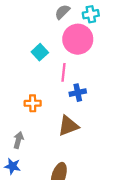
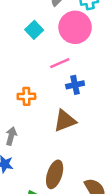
cyan square: (40, 52) -> (34, 30), moved
pink line: (64, 72) -> (60, 63), turned 60

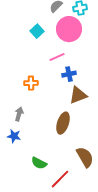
brown triangle: (65, 121) -> (78, 95), moved
brown ellipse: (55, 174) -> (63, 123), moved

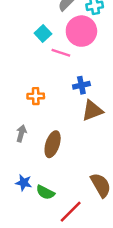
pink line: (57, 57) -> (61, 53), moved, turned 42
brown ellipse: (63, 123) -> (53, 144), moved
blue star: (14, 136) -> (24, 183), moved

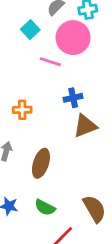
cyan square: (43, 33) -> (30, 30), moved
green semicircle: (45, 192) -> (45, 207), moved

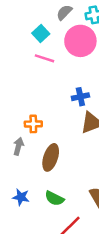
pink line: (50, 62) -> (44, 58), moved
orange cross: (22, 110) -> (33, 124), moved

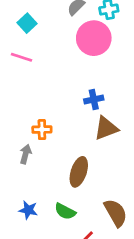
cyan square: (41, 33) -> (27, 23), moved
pink line: (44, 58) -> (21, 57), moved
brown ellipse: (51, 157) -> (79, 172), moved

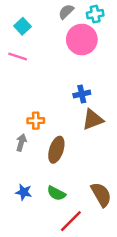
brown ellipse: (79, 172) -> (56, 150), moved

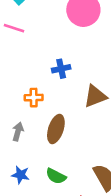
blue cross: (82, 94) -> (61, 69), moved
gray arrow: (21, 142) -> (18, 132), moved

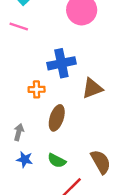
blue cross: (61, 69) -> (61, 63), size x1.6
gray arrow: (18, 132) -> (19, 132), moved

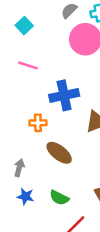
pink line: (19, 26) -> (28, 65), moved
brown ellipse: (57, 118) -> (59, 153), turned -70

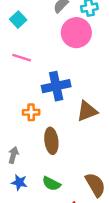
brown ellipse: (59, 153) -> (51, 141), turned 45

